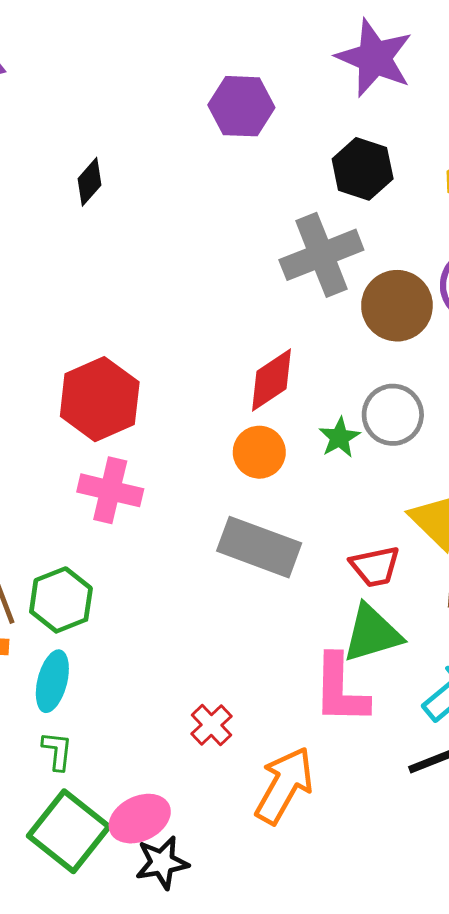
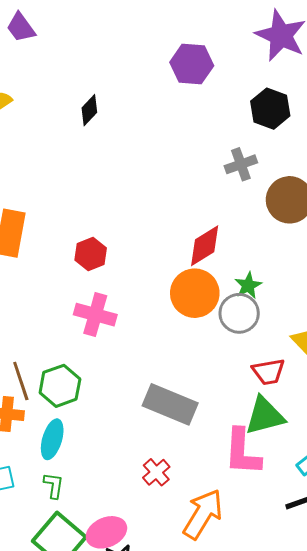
gray cross: (321, 255) -> (241, 164), size x0.6
red hexagon: (100, 399) -> (91, 254), size x0.6
gray circle: (393, 415) -> (239, 313), moved
orange circle: (259, 452) -> (195, 293), size x1.4
gray rectangle: (259, 547) -> (170, 404), moved

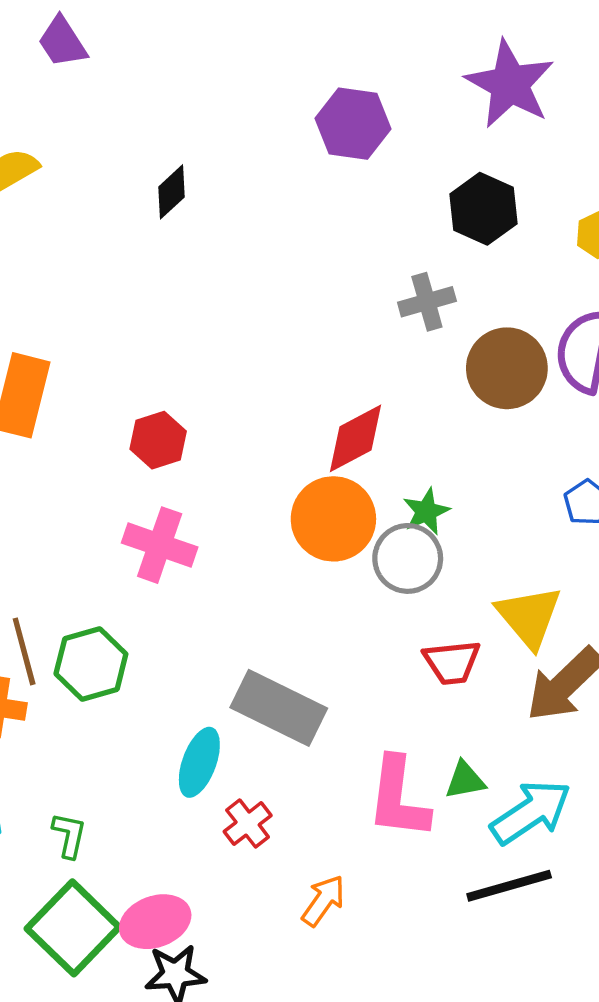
green triangle: (265, 416) -> (465, 780), moved, size x0.6
cyan ellipse: (52, 439) -> (199, 762), moved
orange arrow: (203, 514) -> (323, 901), size x0.6

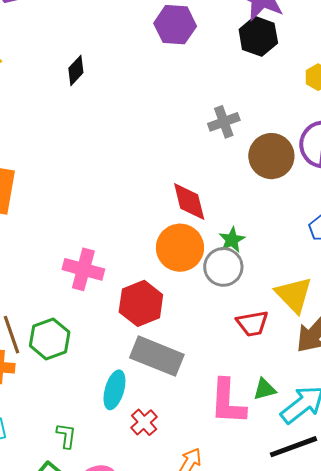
black hexagon: (484, 209) -> (258, 36), moved
red diamond: (356, 438) -> (189, 202), turned -72
red hexagon: (158, 440) -> (141, 303), moved, size x1.4
green L-shape: (69, 835) -> (66, 436), moved

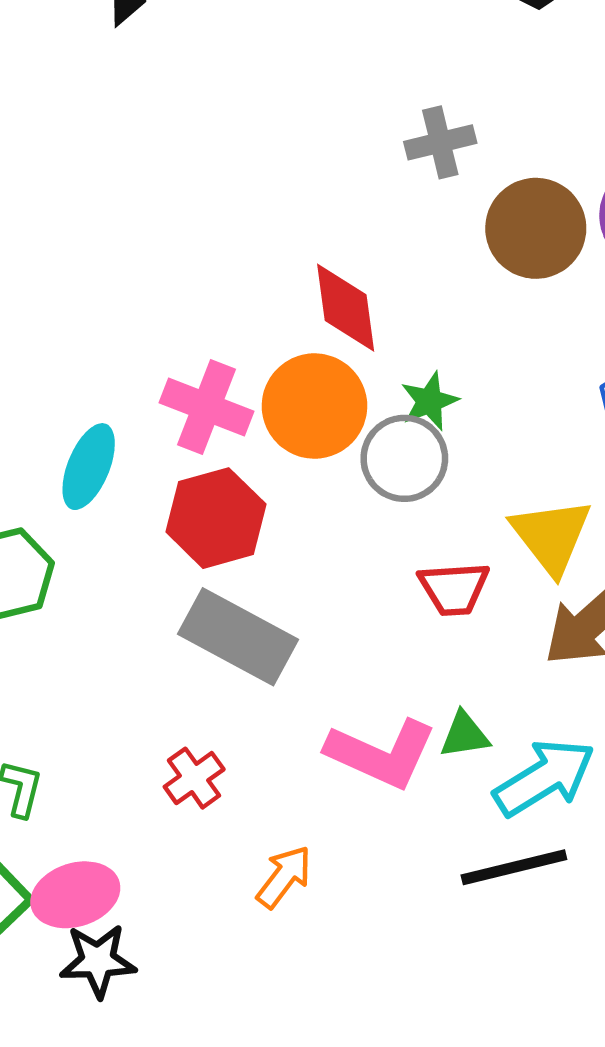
pink cross: (83, 269) -> (206, 407), moved
cyan ellipse: (114, 390) -> (89, 467), moved
pink L-shape: (228, 402) -> (381, 754), turned -75

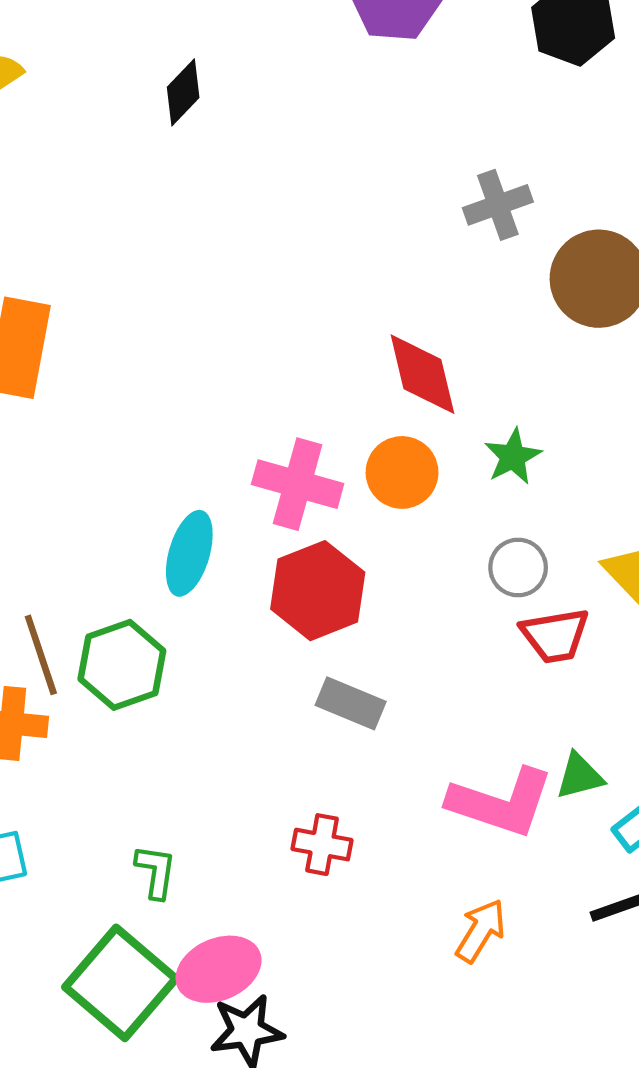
orange circle: (314, 406) -> (402, 472), size x0.7
gray circle: (404, 458) -> (518, 568), moved, size x0.7
gray rectangle: (238, 637) -> (351, 703), size x0.6
red cross: (194, 778) -> (322, 845), turned -38
orange arrow: (284, 877) -> (481, 931), moved

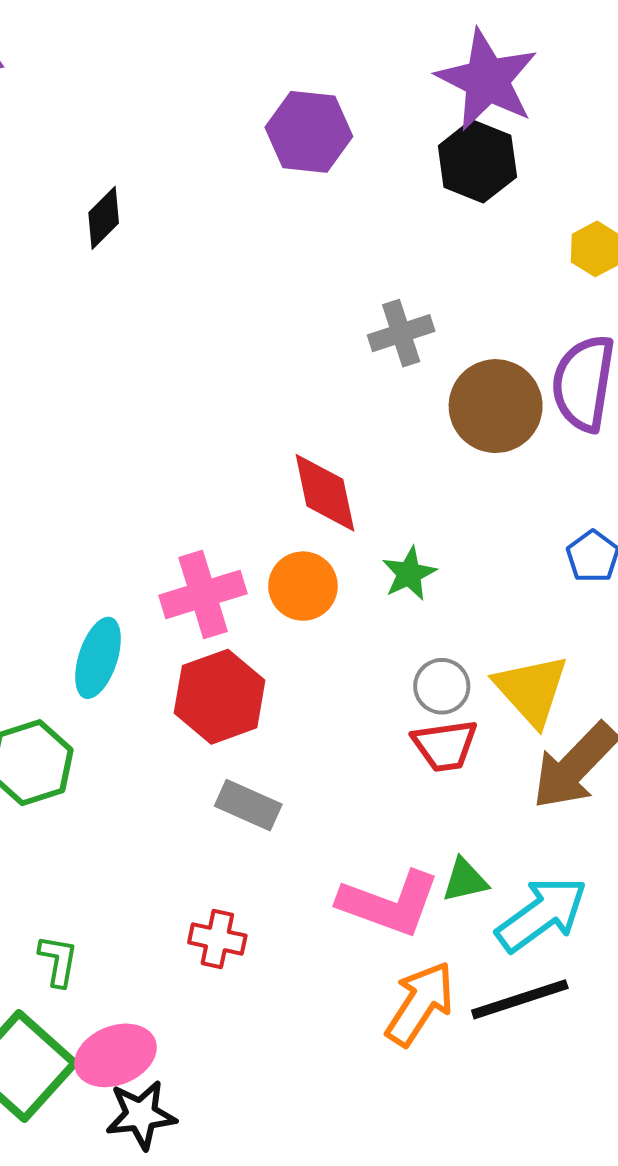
pink cross: (298, 484) -> (203, 594), turned -34
gray circle: (518, 568) -> (442, 686), moved
orange arrow: (481, 931) -> (420, 1004), moved, size x1.4

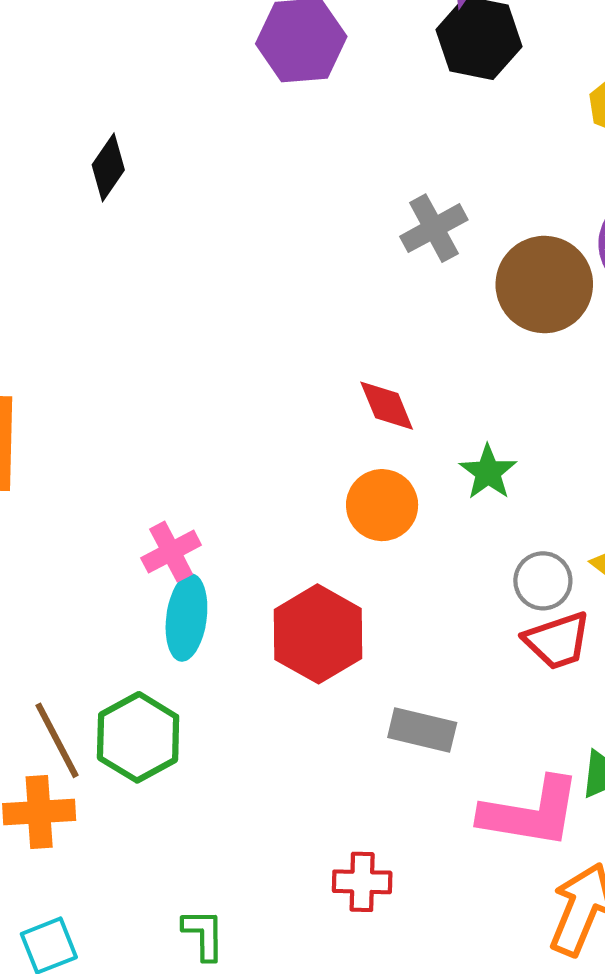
red diamond: (325, 493) -> (387, 406), size x0.7
pink cross: (203, 594) -> (171, 552), moved, size x0.7
gray rectangle: (248, 805) -> (422, 730), moved

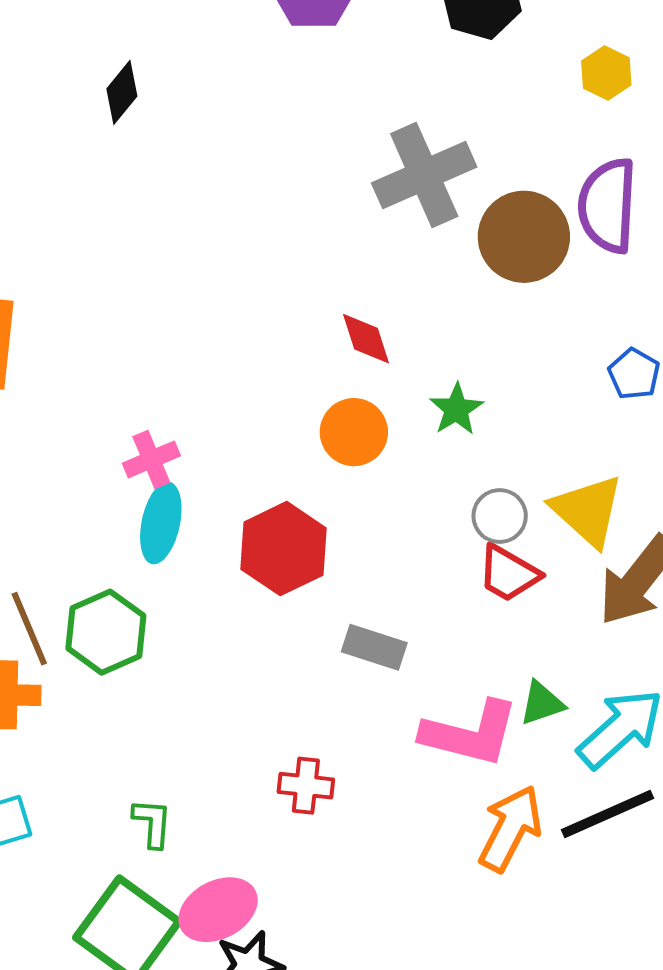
gray cross: (434, 228) -> (424, 175), size x1.6
red trapezoid: (557, 641) -> (509, 573), turned 44

